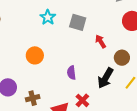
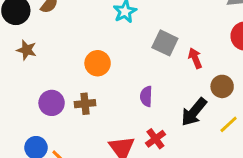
gray square: (78, 22) -> (165, 43), moved
brown cross: (33, 98) -> (85, 104), moved

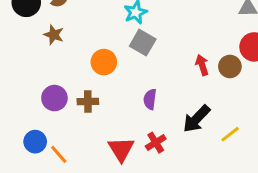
gray square: (165, 43) -> (143, 43), moved
brown star: (27, 50) -> (54, 35), moved
brown circle: (222, 86) -> (230, 66), moved

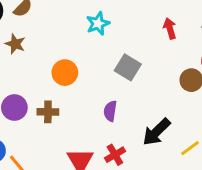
gray square: (143, 43) -> (128, 67), moved
red arrow: (202, 65) -> (170, 28), moved

